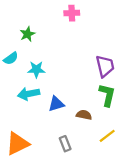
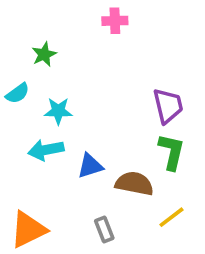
brown semicircle: (84, 115) -> (134, 184), size x1.5

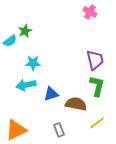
pink cross: (115, 21) -> (90, 12), moved, turned 32
cyan semicircle: (18, 93) -> (10, 41), moved

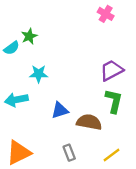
purple trapezoid: (95, 60) -> (111, 70), turned -105
cyan arrow: (26, 85) -> (16, 100), moved
yellow line: (97, 123) -> (111, 155), moved

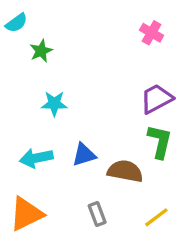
pink cross: (106, 14) -> (152, 33), moved
cyan semicircle: (12, 48) -> (16, 23), moved
cyan arrow: (16, 100) -> (36, 158), moved

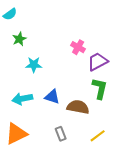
pink cross: (152, 33) -> (78, 47), moved
green star: (41, 51) -> (19, 39), moved
blue triangle: (84, 155) -> (52, 97), turned 35

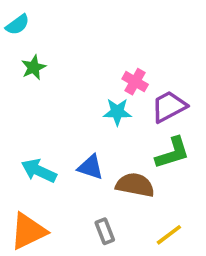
cyan star: (34, 65) -> (117, 112), moved
green L-shape: (100, 88) -> (172, 153), turned 60
cyan arrow: (22, 99) -> (39, 171), turned 36

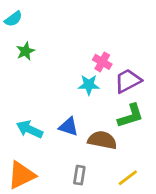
gray rectangle: (105, 231) -> (79, 175), turned 30

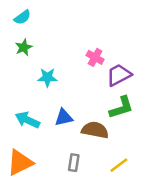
cyan semicircle: (13, 19) -> (22, 17), moved
cyan star: (89, 85) -> (47, 77), moved
blue triangle: (69, 127) -> (64, 118), turned -30

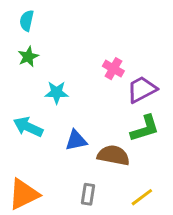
cyan semicircle: (22, 17) -> (27, 21), turned 138
cyan arrow: (27, 120) -> (28, 127), moved

